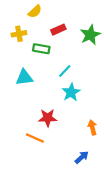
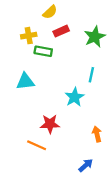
yellow semicircle: (35, 11) -> (50, 12), moved
yellow cross: (19, 34) -> (29, 36), moved
cyan line: (65, 71) -> (91, 75), moved, turned -32

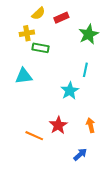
yellow semicircle: (50, 12) -> (38, 13), moved
red rectangle: (61, 31) -> (61, 18), moved
red star: (50, 124) -> (58, 125), moved, turned -30

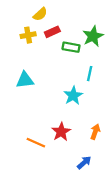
red rectangle: (61, 18) -> (52, 32), moved
green rectangle: (40, 48) -> (71, 47), moved
orange arrow: (91, 125) -> (95, 132), turned 32

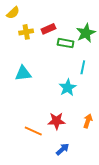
yellow semicircle: (40, 14) -> (13, 13), moved
red star: (61, 132) -> (57, 121), turned 30
blue arrow: (84, 162) -> (63, 149), moved

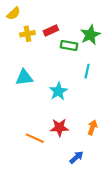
cyan star: (68, 88) -> (58, 91), moved
blue arrow: (63, 149) -> (76, 157), moved

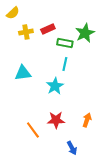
cyan line: (87, 71) -> (65, 64), moved
orange line: (35, 138) -> (33, 130), turned 30
blue arrow: (76, 157) -> (72, 148), turned 104

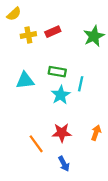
green rectangle: (65, 43) -> (57, 72), moved
cyan line: (65, 64) -> (81, 84), moved
blue arrow: (72, 148) -> (64, 164), moved

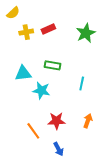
cyan line: (81, 84) -> (82, 84), moved
cyan star: (61, 95) -> (41, 91), moved, turned -30

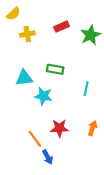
red rectangle: (48, 29) -> (62, 27), moved
blue arrow: (59, 149) -> (48, 157), moved

